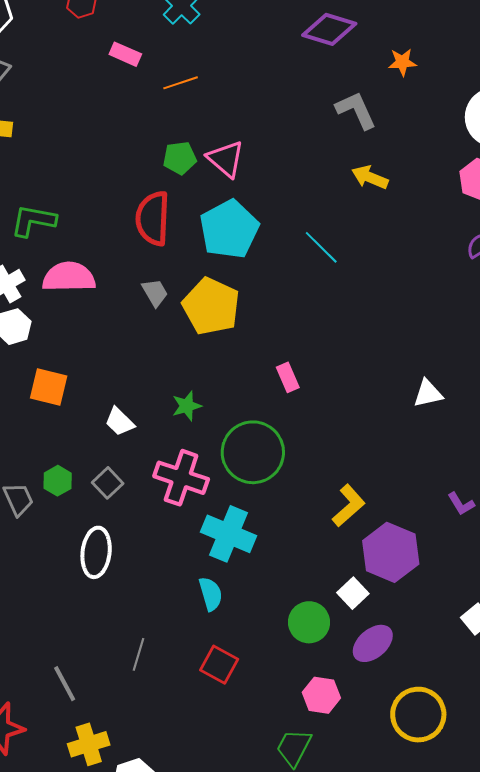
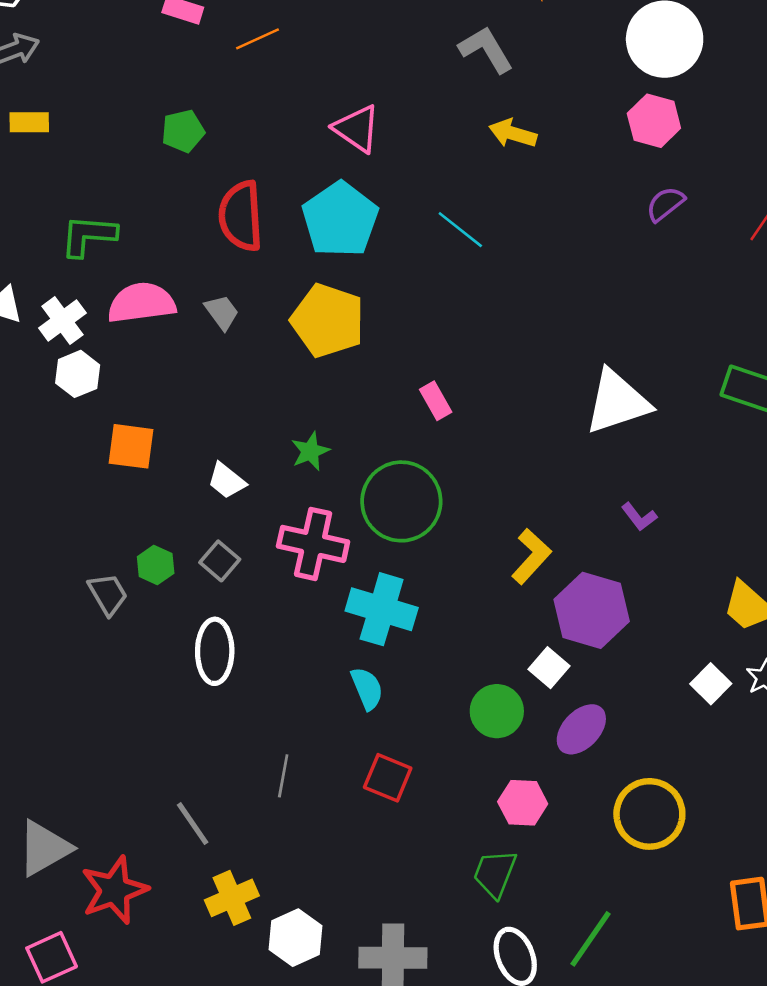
green pentagon: (180, 158) -> (183, 131), moved
pink triangle: (226, 159) -> (357, 129), moved
gray trapezoid: (155, 293) -> (222, 312), moved
white triangle: (428, 393) -> (617, 402), size x1.8
purple L-shape: (461, 504) -> (639, 517), moved

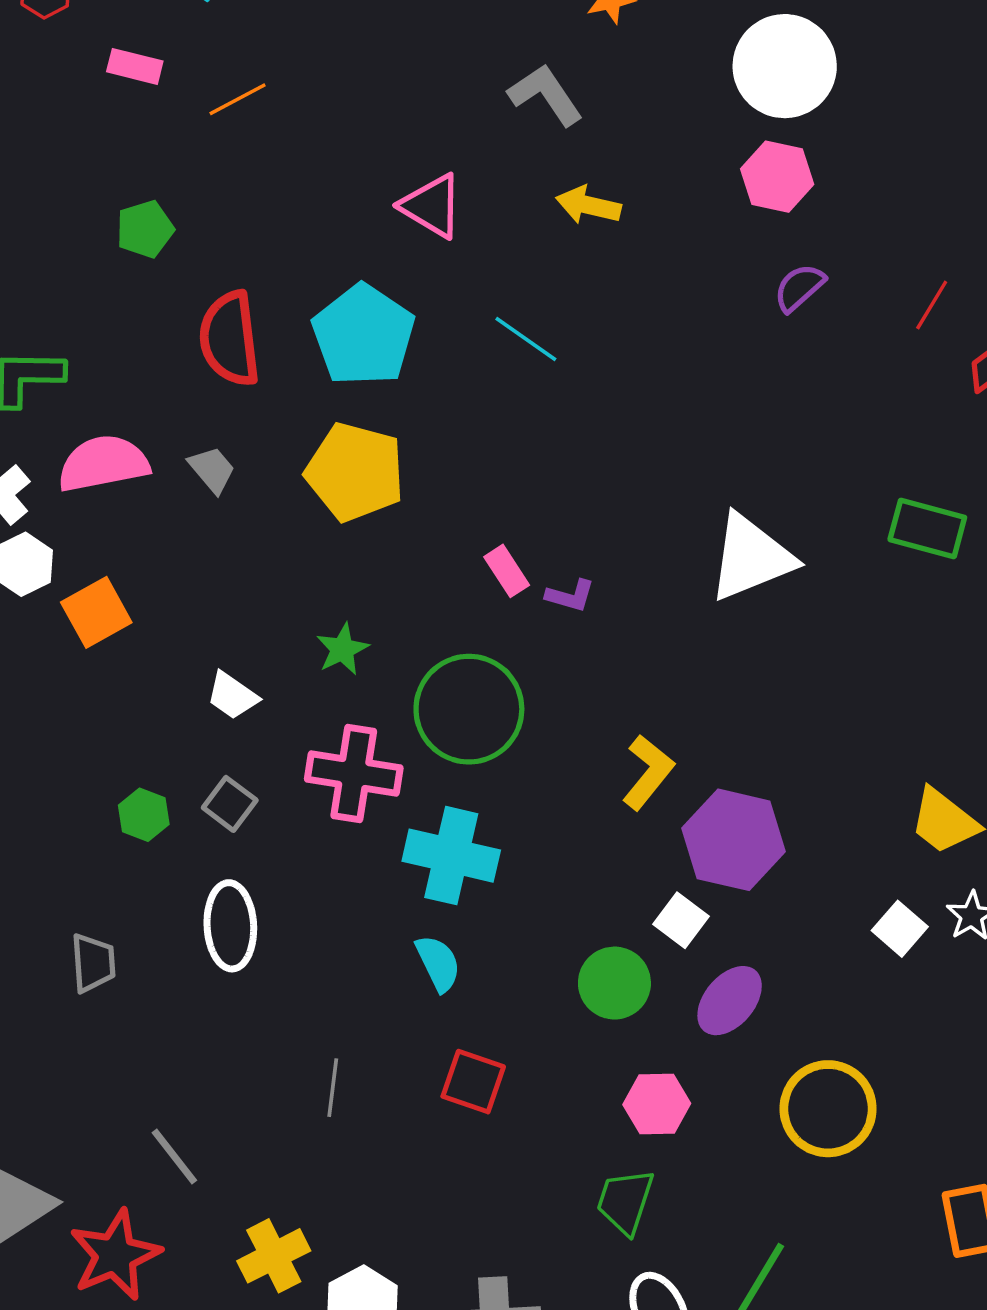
pink triangle: (357, 129) -> (432, 206), moved
orange square: (131, 446) -> (96, 612), moved, turned -33
purple L-shape: (639, 517) -> (570, 596), moved, turned -33
gray trapezoid: (108, 594) -> (93, 963), moved, turned 30
gray line: (193, 824) -> (174, 1156), moved

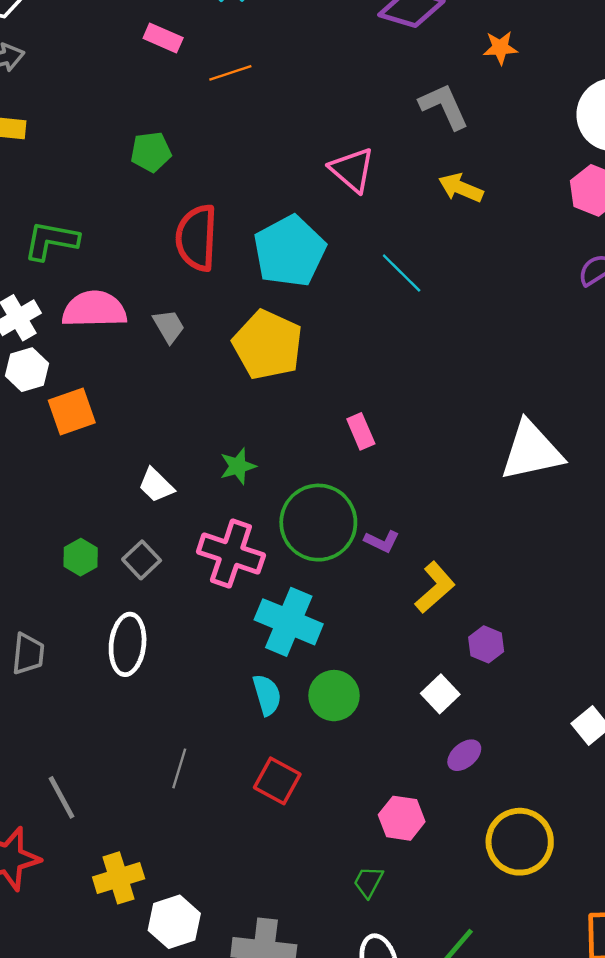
purple L-shape: (570, 596) -> (382, 541), moved
purple hexagon: (734, 840) -> (486, 644), size x0.5
green circle: (614, 983) -> (334, 696), moved
purple ellipse: (730, 1001) -> (464, 755), size x0.7
green trapezoid: (625, 1201) -> (368, 882), size x0.7

